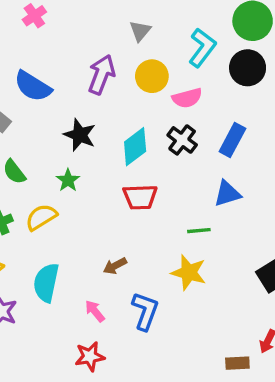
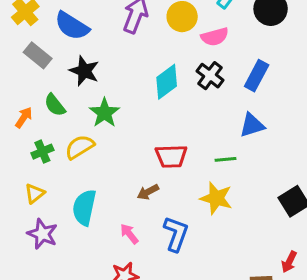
black star: (80, 135) -> (84, 71), moved
green star: (68, 180) -> (104, 113), size x1.4
red trapezoid: (140, 197) -> (171, 156), moved

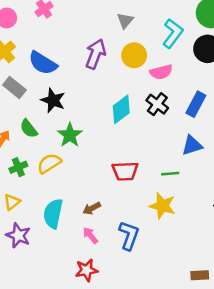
brown arrow: (148, 192) -> (92, 208), moved

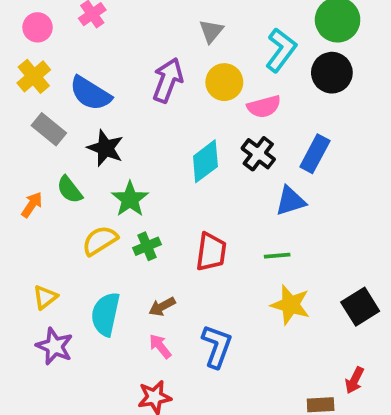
blue triangle: (192, 145) -> (290, 201), moved
green cross: (18, 167) -> (147, 246), moved
red trapezoid: (125, 171) -> (211, 252), turned -80
yellow star: (162, 206) -> (290, 305), moved

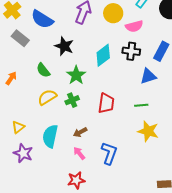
black star: (105, 148) -> (64, 46), moved
black cross: (258, 154) -> (131, 51), turned -30
green semicircle: (70, 190) -> (43, 70), moved
green star: (130, 199) -> (76, 75), moved

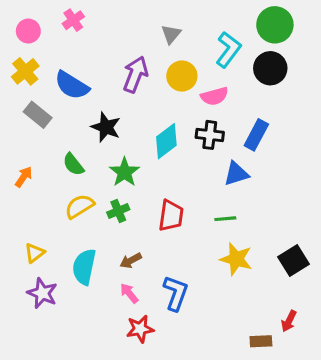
red star: (76, 180) -> (140, 329), moved

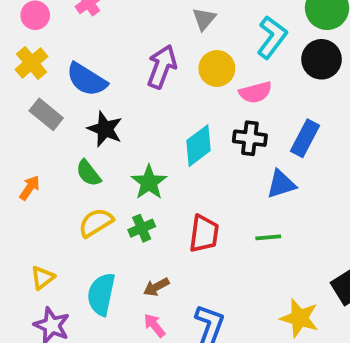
black star: (106, 127) -> (105, 129), moved
yellow star: (236, 259) -> (299, 318), moved

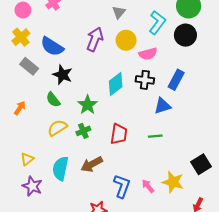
brown arrow: (156, 287) -> (92, 164), size x1.5
pink arrow: (154, 325) -> (148, 186), moved

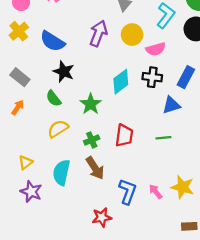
gray rectangle: (29, 66) -> (20, 77), moved
green cross: (83, 131) -> (92, 140), moved
brown arrow: (92, 164) -> (95, 168), turned -95

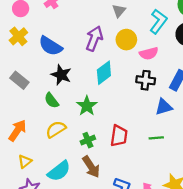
cyan diamond: (121, 82) -> (104, 73), moved
orange arrow: (18, 107) -> (17, 130), moved, size x1.5
cyan semicircle: (61, 172) -> (59, 171), turned -140

